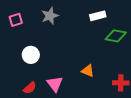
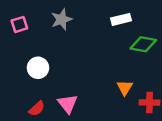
orange triangle: (88, 71) -> (125, 88), moved, turned 40

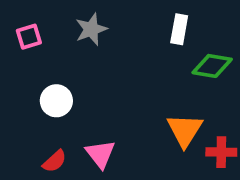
white rectangle: (121, 19) -> (179, 29), turned -66
orange triangle: (125, 88) -> (185, 130), size x1.5

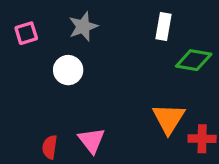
white circle: (56, 101) -> (68, 70), moved
red semicircle: (55, 161) -> (50, 147), turned 140

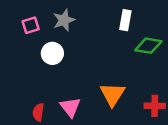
pink square: (26, 33) -> (31, 25), moved
orange triangle: (169, 119) -> (113, 94), moved

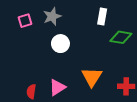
white circle: (52, 53) -> (60, 44), moved
pink triangle: (70, 107) -> (57, 87), turned 36

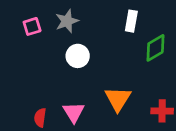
green diamond: (121, 37) -> (155, 48), turned -40
pink triangle: (57, 87) -> (74, 112), turned -30

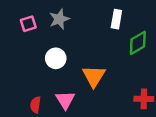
white circle: (78, 56) -> (56, 58), moved
orange triangle: (118, 99) -> (94, 76), moved

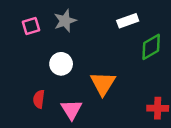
white rectangle: (116, 19) -> (128, 21), turned 60
red semicircle: (35, 105) -> (39, 99), moved

